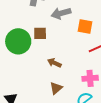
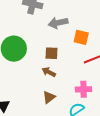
brown square: (40, 33) -> (52, 53), moved

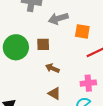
brown square: (52, 53) -> (43, 44), moved
brown triangle: (49, 97) -> (54, 93), turned -48

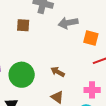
brown square: (43, 44) -> (23, 25), moved
green circle: (16, 47) -> (22, 75), moved

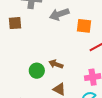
green circle: (22, 75) -> (37, 71), moved, size x0.6

